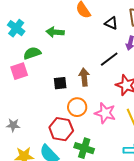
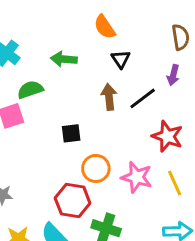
black triangle: (111, 23) -> (121, 59), moved, turned 32
brown arrow: (84, 77) -> (109, 97), moved

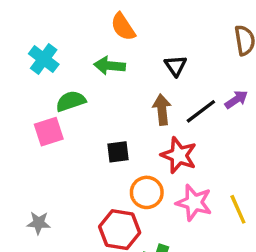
orange semicircle: (105, 27) -> (123, 27), moved
purple arrow: (173, 75) -> (236, 99), moved, turned -138
red star: (167, 136) -> (179, 155), moved

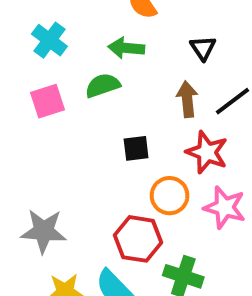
green semicircle: (71, 101) -> (103, 85), moved
pink square: (49, 132) -> (47, 101), moved
gray star: (39, 223) -> (44, 231), size x1.6

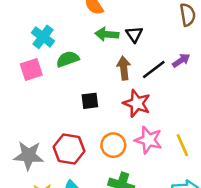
cyan cross: (49, 40) -> (43, 37), moved
green arrow: (126, 48) -> (107, 34), moved
orange circle: (170, 196) -> (113, 145), moved
red hexagon: (138, 239) -> (69, 149), moved

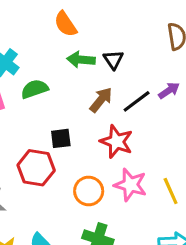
brown arrow: (124, 68) -> (101, 100), turned 45
red hexagon: (69, 149) -> (36, 168), moved

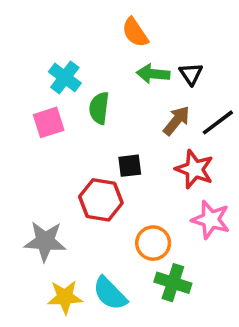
green semicircle: (35, 89) -> (99, 108), turned -64
orange circle: (89, 191) -> (153, 243), moved

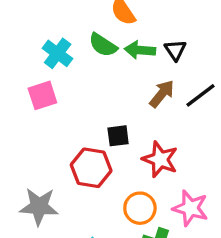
green semicircle: (99, 108) -> (103, 45), moved, turned -64
red star: (194, 169) -> (160, 159), moved
pink star: (211, 220) -> (190, 208), moved

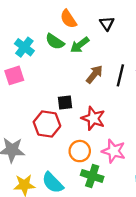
green arrow: (140, 50) -> (80, 45), turned -42
black triangle: (175, 50) -> (107, 23), moved
black line: (200, 95) -> (120, 75), turned -40

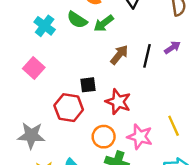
pink square: (14, 75) -> (34, 68), moved, turned -30

